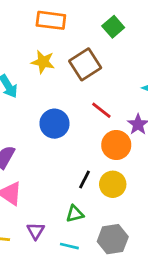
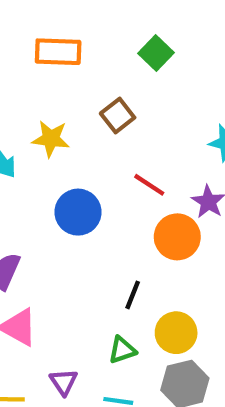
yellow star: (43, 62) -> (51, 139), moved
brown square: (85, 64) -> (118, 116), size x0.7
yellow circle: (113, 184) -> (176, 333), moved

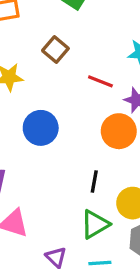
red line: (149, 185) -> (100, 81), moved
green triangle: (122, 350) -> (95, 224), size x1.4

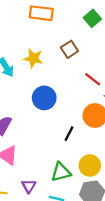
black line: (94, 182) -> (69, 134), moved

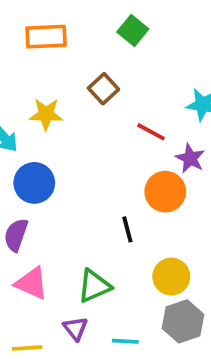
blue circle: (44, 98) -> (34, 183), moved
black line: (69, 134) -> (127, 229), turned -32
green triangle: (61, 172) -> (94, 286), moved

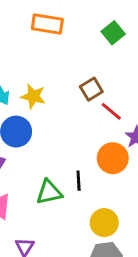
brown square: (103, 89) -> (91, 89), moved
yellow star: (46, 114) -> (33, 96), moved
green triangle: (94, 286) -> (49, 192), moved

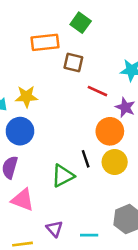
orange rectangle: (47, 24) -> (45, 42), moved
brown square: (91, 89) -> (73, 63), moved, turned -30
yellow circle: (104, 223) -> (115, 162), moved

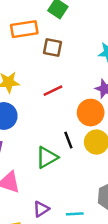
red line: (97, 91) -> (53, 91), moved, turned -48
purple triangle: (55, 229) -> (41, 209), turned 42

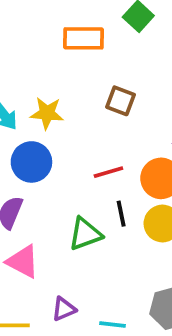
brown square: (53, 48) -> (120, 101), moved
red line: (53, 91) -> (108, 172), moved

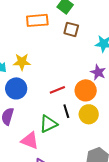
brown square: (120, 101) -> (71, 29), moved
pink triangle: (23, 262) -> (30, 141), moved

